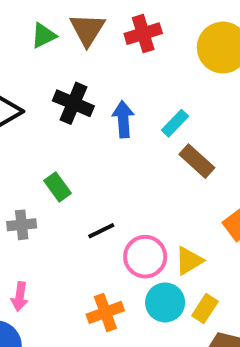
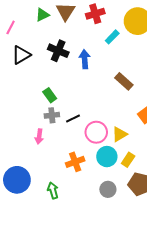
cyan rectangle: (175, 123) -> (112, 37), moved
gray cross: (22, 225) -> (52, 115), moved
pink arrow: (20, 296) -> (39, 136), moved

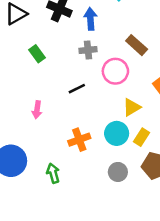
green rectangle: (50, 95) -> (37, 54), moved
gray cross: (52, 115) -> (88, 50), moved
pink circle: (96, 132) -> (115, 71), moved

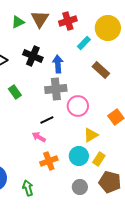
brown rectangle: (137, 45) -> (101, 70), moved
gray cross: (88, 50) -> (56, 89), size x1.5
pink arrow: (37, 110) -> (39, 137), moved, turned 112

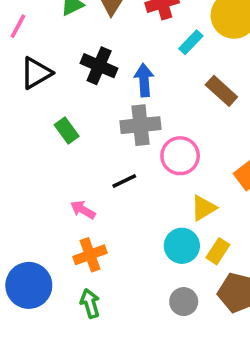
pink arrow: (39, 137) -> (83, 210), moved
orange cross: (49, 161) -> (90, 255), moved

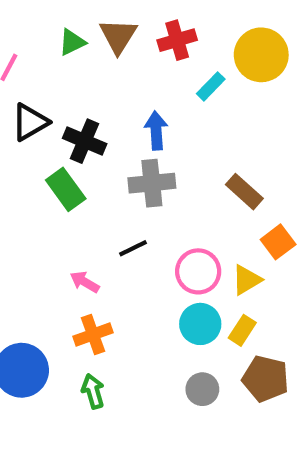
black cross: (99, 66) -> (85, 141), moved
brown rectangle: (221, 91) -> (244, 192), moved
green rectangle: (67, 131) -> (66, 189), size x1.4
pink circle: (180, 156) -> (198, 271), moved
yellow triangle: (203, 208) -> (247, 280), moved

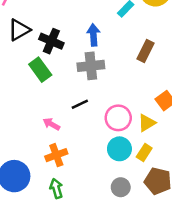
brown rectangle: (244, 192) -> (145, 51), moved, turned 75

